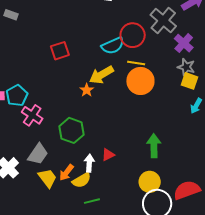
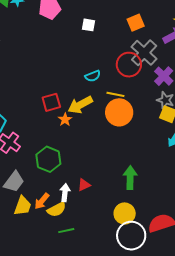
red circle: (133, 35) -> (129, 65), moved
cyan semicircle: (113, 46) -> (93, 76), size x0.7
red square: (60, 51) -> (51, 102), moved
yellow trapezoid: (48, 178) -> (23, 206), turned 55

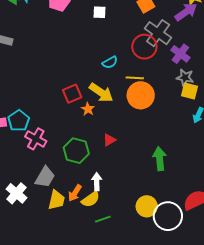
yellow arrow: (80, 105) -> (101, 93), turned -110
red triangle: (84, 185) -> (109, 140), moved
yellow circle: (125, 213) -> (147, 206), moved

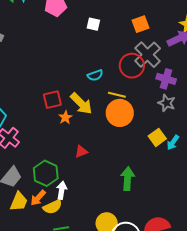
purple cross: (180, 54) -> (166, 79), turned -30
yellow square: (189, 91) -> (157, 137), moved, turned 30
green hexagon: (76, 151) -> (46, 173), moved

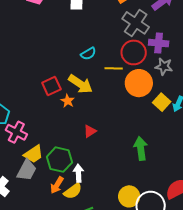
red circle: (132, 66) -> (134, 52), moved
orange circle: (120, 113) -> (139, 83), moved
yellow trapezoid: (19, 202) -> (33, 154), moved, turned 45

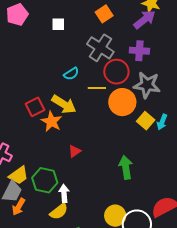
gray cross: (136, 23) -> (100, 48), moved
purple cross: (159, 43) -> (139, 51), moved
gray star: (164, 67) -> (147, 85), size x1.5
orange star: (68, 101) -> (52, 121), size x1.5
orange arrow: (57, 185) -> (19, 207), moved

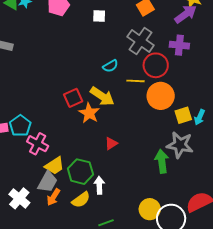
gray star: (147, 85) -> (180, 145), moved
yellow square: (146, 121) -> (183, 115), turned 30
yellow semicircle: (59, 211) -> (81, 200), moved

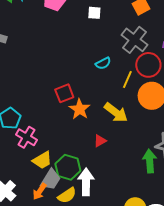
yellow line: (136, 81) -> (127, 80), turned -72
yellow arrow: (102, 96) -> (116, 112), moved
gray trapezoid: (47, 182) -> (51, 180), moved
white arrow: (99, 185) -> (86, 182), size x1.5

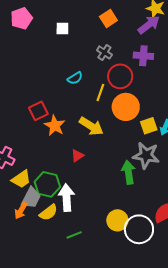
gray cross: (134, 40) -> (104, 52), size x0.6

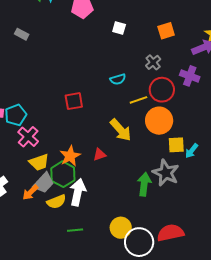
yellow line: (100, 93) -> (138, 100), turned 36
orange star: (55, 126) -> (70, 156), moved

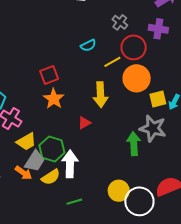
yellow arrow: (121, 130) -> (101, 95), turned 50
orange star: (70, 156) -> (54, 99), moved
orange arrow: (30, 192) -> (23, 173), turned -90

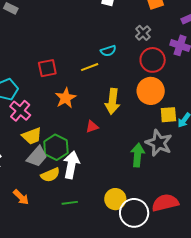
yellow line: (112, 62) -> (90, 67), moved
red square: (49, 75) -> (47, 68), moved
orange arrow: (23, 173) -> (21, 197), moved

